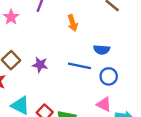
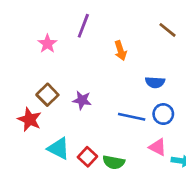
blue line: (80, 66) -> (132, 117), moved

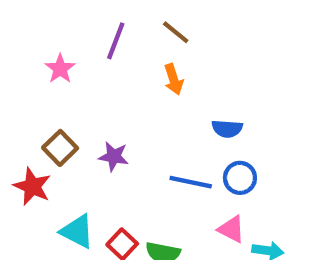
brown line: (167, 30) -> (176, 32), moved

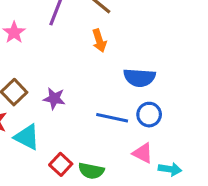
blue semicircle: (227, 129) -> (139, 78), size x1.4
cyan triangle: (77, 231) -> (27, 137), moved

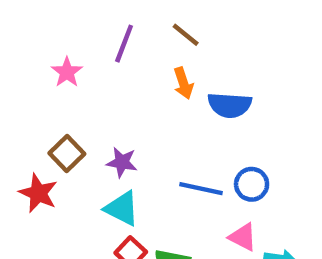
blue semicircle: (139, 78) -> (230, 105), moved
cyan triangle: (27, 137) -> (122, 208), moved

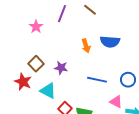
orange arrow: (183, 83) -> (86, 46), moved
blue circle: (252, 184) -> (128, 80), moved
cyan triangle: (122, 208) -> (48, 91), moved

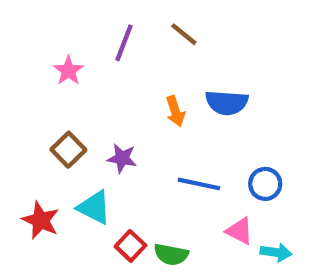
red star: (23, 82) -> (41, 220), moved

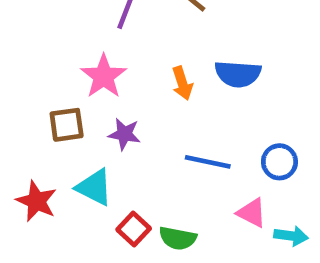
pink star: (68, 71) -> (104, 76), moved, size x1.4
brown square: (68, 150) -> (67, 125), turned 36

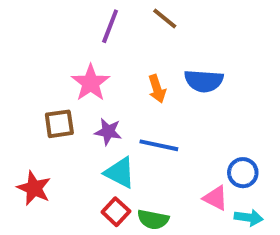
blue line: (208, 162) -> (159, 145), moved
blue circle: (279, 162) -> (243, 173), moved
cyan triangle: (94, 187) -> (120, 173), moved

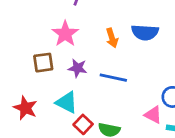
cyan triangle: (120, 173) -> (67, 102), moved

